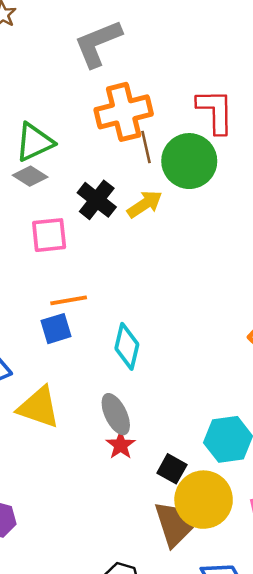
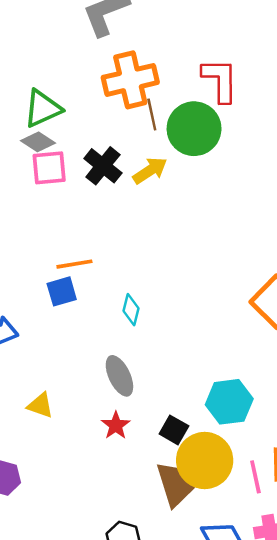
pink square: (49, 235) -> (49, 168), moved
cyan diamond: (127, 346) -> (131, 310), size x0.7
yellow triangle: (39, 407) -> (40, 405), moved, size x0.6
red star: (121, 445) -> (116, 425), moved

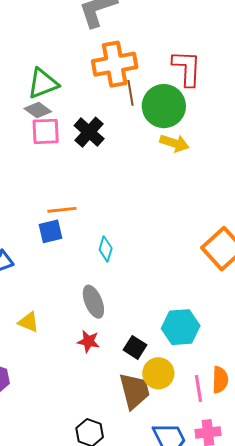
yellow arrow: (150, 170) -> (174, 143), moved, turned 48
red star: (116, 425) -> (88, 341), turned -30
yellow circle: (205, 460) -> (158, 373), size x0.7

